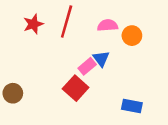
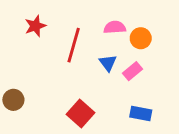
red line: (67, 22) -> (74, 45), moved
pink rectangle: (87, 66) -> (132, 71), moved
red square: (76, 88) -> (80, 114), moved

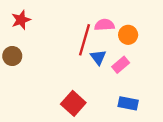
red star: (35, 26) -> (21, 20), moved
red line: (74, 45) -> (85, 40), moved
brown circle: (13, 100) -> (12, 56), moved

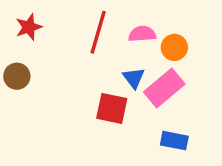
red line: (85, 40) -> (98, 32), moved
pink rectangle: (121, 65) -> (164, 88), size x1.6
red square: (73, 103) -> (112, 108), moved, turned -30

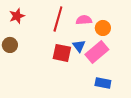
red square: (112, 108) -> (62, 53), moved

